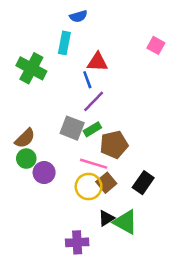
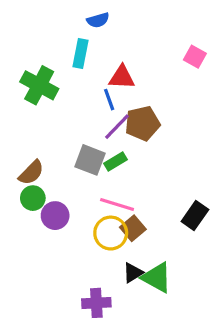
brown pentagon: (114, 145) -> (142, 123), moved
black rectangle: (143, 183) -> (195, 216), moved

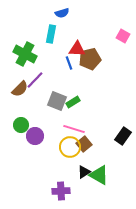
brown pentagon: (142, 123) -> (90, 59), moved
purple line: (117, 127) -> (35, 80), moved
brown semicircle: (31, 173) -> (20, 89), moved

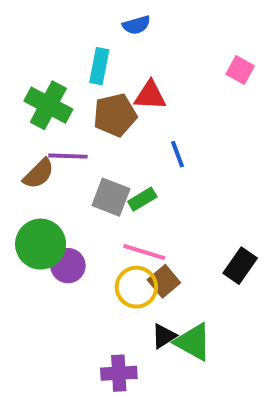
blue semicircle: (62, 13) -> (136, 25), moved
brown pentagon: (90, 59) -> (115, 115), moved
blue line: (69, 63) -> (177, 154), moved
purple line: (35, 80) -> (68, 156), turned 48
green circle: (21, 125) -> (41, 244), size x1.6

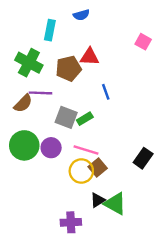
cyan rectangle: (99, 66) -> (50, 30), moved
purple circle: (68, 266) -> (51, 148), moved

